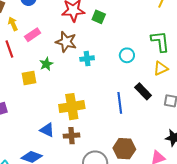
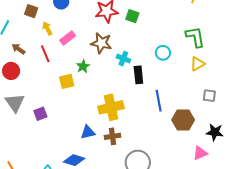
cyan cross: (87, 59) -> (123, 59), turned 32
black rectangle: (143, 91) -> (138, 75), moved, turned 42
blue triangle: (47, 130) -> (88, 132), turned -35
brown hexagon: (124, 149) -> (183, 120), moved

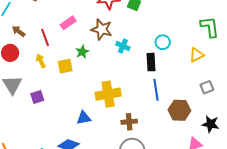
yellow arrow: (47, 28) -> (41, 61), moved
green L-shape: (195, 37) -> (210, 27), moved
black rectangle: (138, 75) -> (151, 62), moved
gray square: (209, 96) -> (207, 87), turned -32
brown cross: (112, 136) -> (129, 122), moved

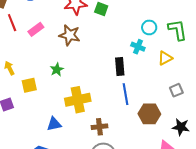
red line: (45, 37) -> (12, 23), moved
cyan circle: (163, 42) -> (149, 27), moved
cyan cross: (123, 46) -> (138, 47), moved
green star: (82, 52) -> (57, 70), moved
yellow square: (65, 66) -> (29, 85), moved

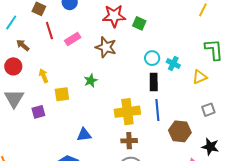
cyan circle: (149, 27) -> (152, 58), moved
yellow cross: (78, 100) -> (127, 112), moved

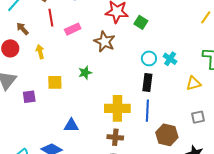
cyan cross: (173, 64) -> (170, 59), moved
yellow arrow: (44, 76) -> (40, 52), moved

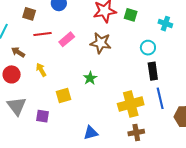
red line: (51, 18) -> (43, 34), turned -72
cyan cross: (170, 59) -> (165, 24), moved
purple square: (29, 97) -> (42, 116), turned 32

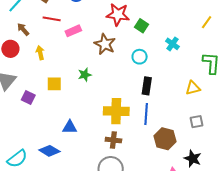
cyan circle: (148, 48) -> (140, 57), moved

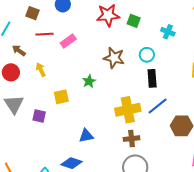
brown star: (105, 44) -> (114, 58), moved
cyan circle: (140, 57) -> (147, 55), moved
blue line: (146, 114) -> (158, 106), turned 60

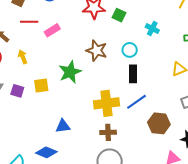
green star: (89, 81) -> (70, 72), size x1.6
purple square: (39, 116) -> (17, 91), moved

